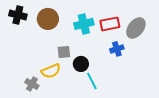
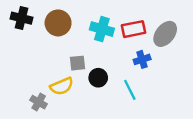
cyan cross: (84, 24) -> (102, 29), turned 30
cyan line: (92, 81) -> (130, 90), moved

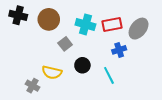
gray square: (78, 63) -> (65, 44), moved, turned -32
yellow semicircle: (62, 86) -> (52, 72), turned 36

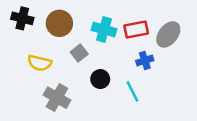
yellow semicircle: (52, 72) -> (40, 63), moved
gray cross: (32, 86) -> (57, 98), moved, size x1.5

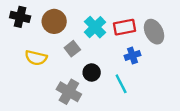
cyan cross: (104, 30) -> (95, 27), turned 30
gray ellipse: (168, 34) -> (154, 32), turned -65
gray cross: (57, 98) -> (69, 92), moved

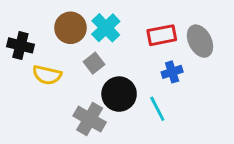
black cross: (20, 17) -> (20, 45), moved
cyan cross: (95, 27) -> (106, 28), moved
black circle: (92, 72) -> (119, 94), size x1.5

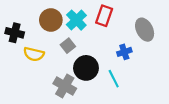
red rectangle: (162, 35) -> (104, 16), moved, turned -60

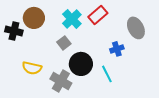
red rectangle: (104, 16) -> (98, 15), turned 30
brown circle: (51, 20) -> (34, 18), moved
yellow semicircle: (34, 54) -> (32, 68), moved

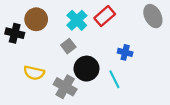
gray ellipse: (136, 28) -> (153, 16), moved
blue cross: (117, 49) -> (125, 52), turned 32

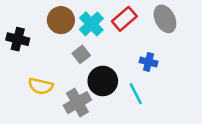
gray ellipse: (153, 16) -> (165, 19), moved
brown circle: (36, 19) -> (61, 20), moved
gray cross: (65, 87) -> (77, 103), turned 30

